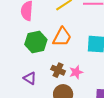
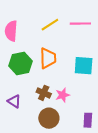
orange trapezoid: (62, 37) -> (48, 58), turned -30

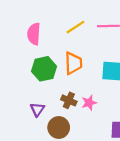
purple triangle: (14, 101) -> (37, 109), turned 32
brown circle: (49, 118) -> (59, 128), moved

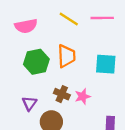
yellow line: (76, 27) -> (69, 19), turned 66
pink semicircle: (34, 34) -> (26, 26), turned -105

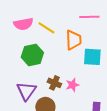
yellow line: (69, 19) -> (46, 28), moved
orange trapezoid: (66, 56) -> (73, 40), moved
purple triangle: (29, 103) -> (26, 91), size x1.5

